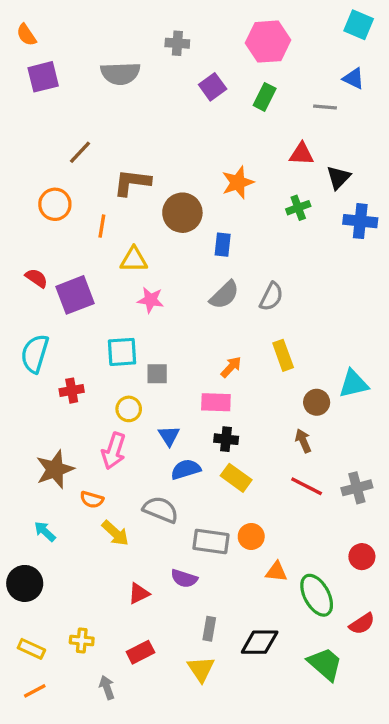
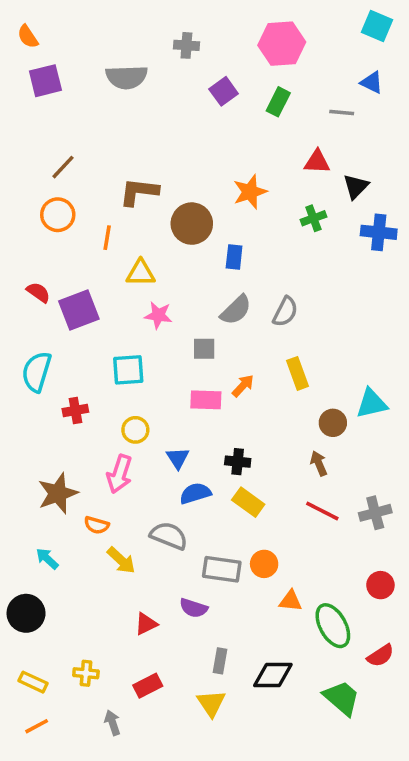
brown line: (80, 152) -> (63, 167), moved
gray square: (157, 374) -> (204, 349), moved
pink rectangle: (216, 402) -> (206, 400), moved

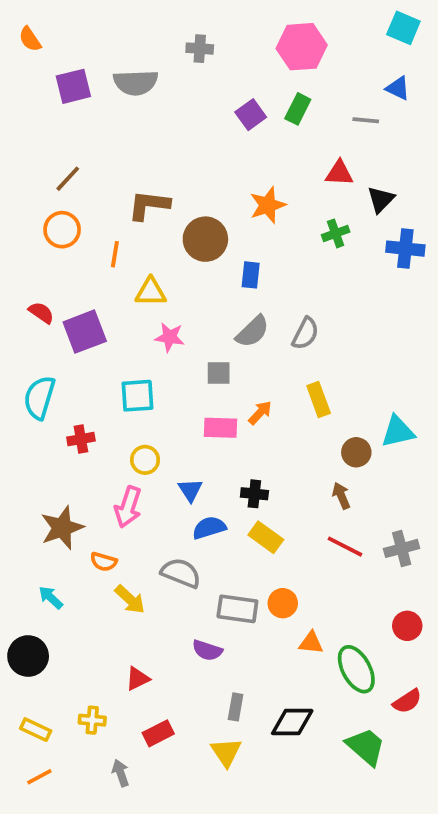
purple square: (45, 81) -> (73, 86), moved
purple square: (224, 91) -> (251, 115), moved
red triangle: (146, 624) -> (137, 679), moved

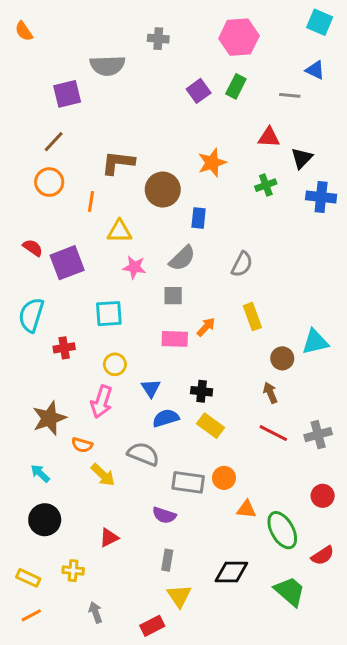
purple square: (73, 86) -> (67, 94), moved
gray semicircle: (253, 332) -> (182, 258), moved
black circle: (28, 656) -> (45, 520), moved
gray rectangle: (236, 707) -> (167, 560), moved
red rectangle: (158, 733) -> (152, 626), moved

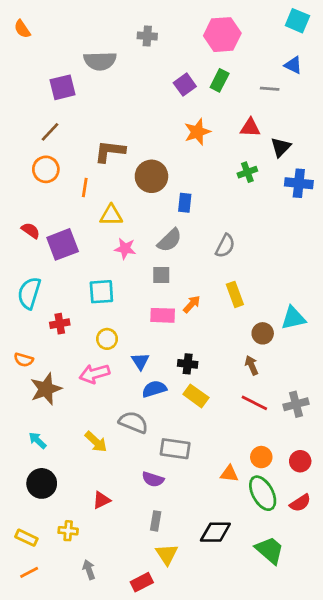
orange star: (212, 163) -> (197, 132), moved
pink arrow: (101, 402) -> (94, 374), turned 56
orange semicircle: (82, 445) -> (24, 360), moved
orange circle: (224, 478) -> (261, 457), moved
red semicircle: (323, 556) -> (300, 503), moved

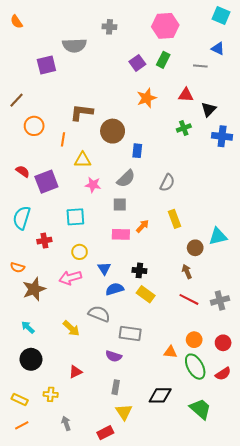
brown line: (50, 132) -> (17, 100), moved

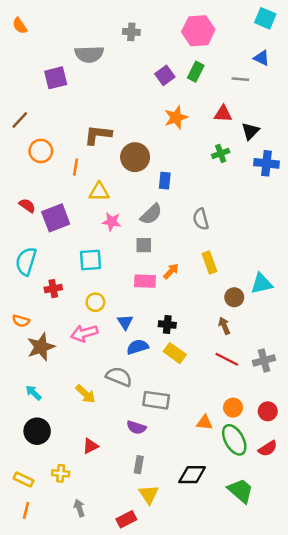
gray semicircle: (167, 183) -> (201, 219), turned 138
orange line: (22, 425) -> (26, 511), turned -48

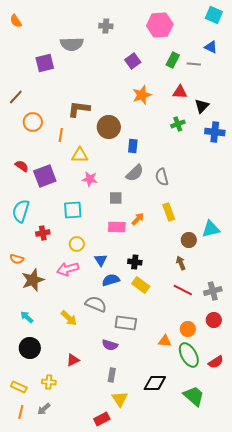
green rectangle: (196, 72) -> (173, 60), moved
gray semicircle: (151, 214) -> (135, 173), moved
red circle: (268, 411) -> (214, 320), moved
gray arrow: (79, 508) -> (44, 409), moved, turned -112

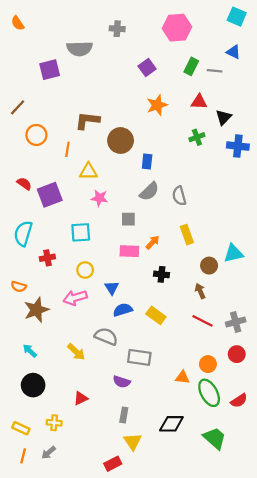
black cross: (135, 262) -> (161, 274), moved

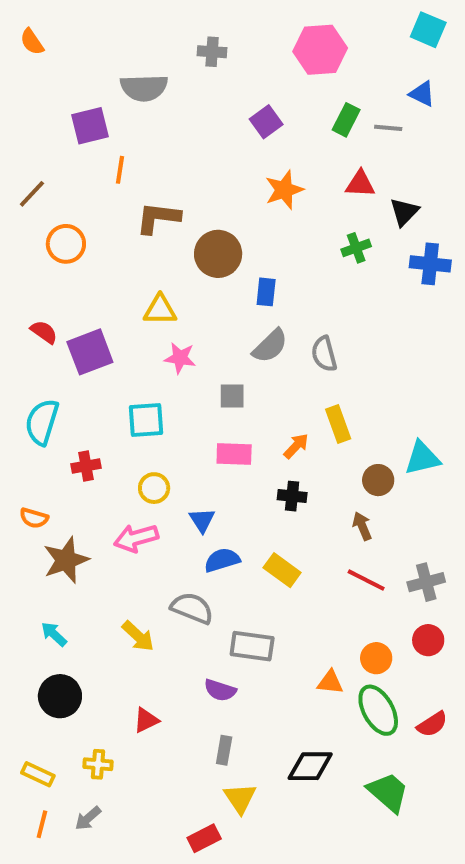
orange line: (67, 149) -> (120, 170), moved
orange arrow: (153, 242) -> (296, 446), moved

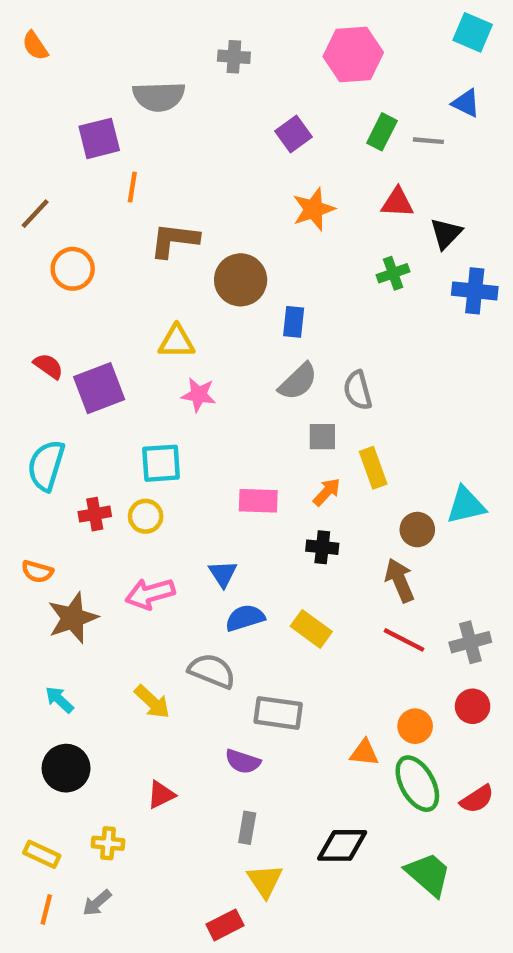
gray square: (232, 396) -> (322, 437), moved
yellow circle: (154, 488) -> (146, 516), moved
brown arrow: (362, 526) -> (400, 580), size x1.4

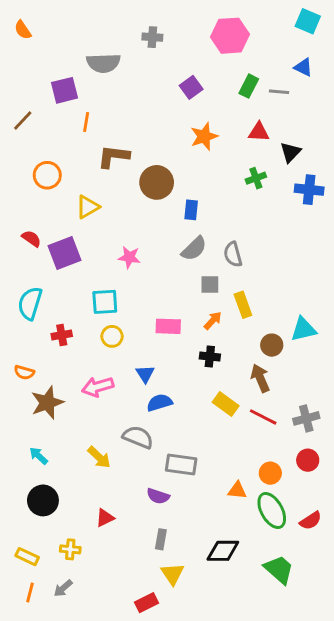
brown line: (35, 214) -> (23, 121), moved
yellow triangle: (177, 342) -> (88, 207), moved, turned -30
yellow circle: (146, 516) -> (112, 336), moved
yellow rectangle: (311, 629) -> (226, 404), moved

